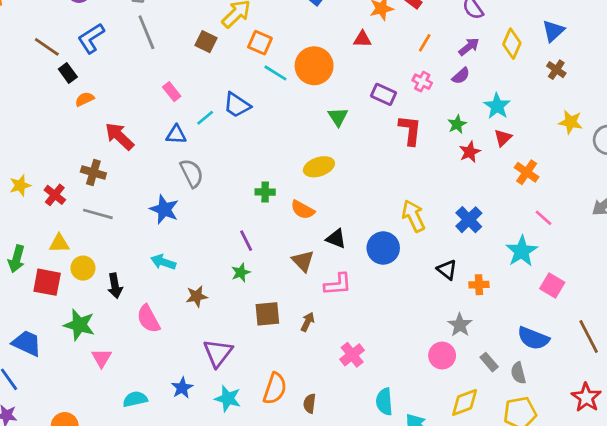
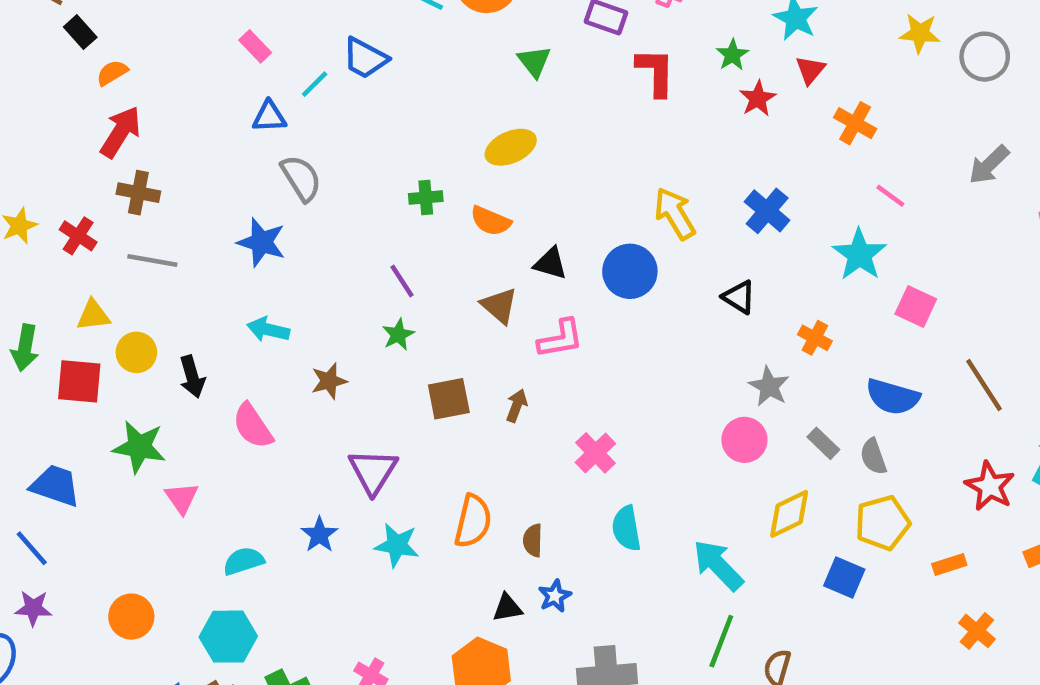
red arrow: (119, 136) -> (121, 132), moved, turned 84
orange cross: (479, 285) -> (815, 338), moved, turned 36
cyan semicircle: (384, 402) -> (626, 528), moved

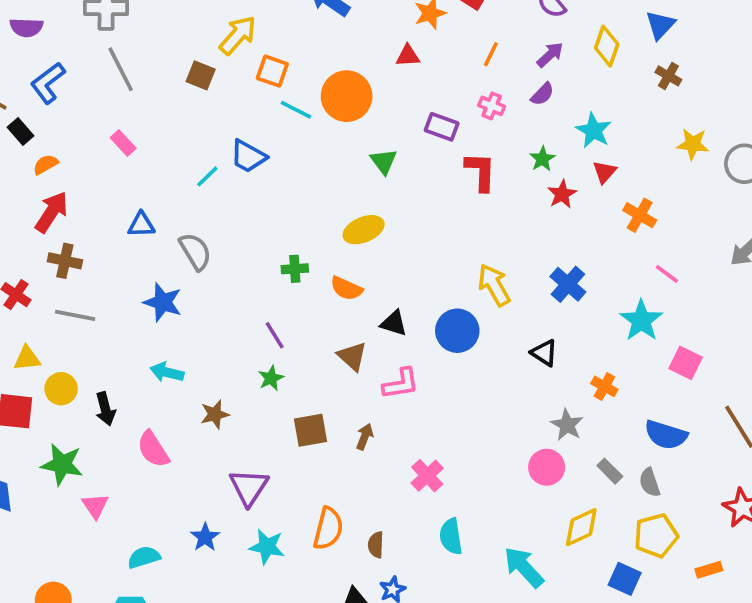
pink rectangle: (255, 46) -> (123, 143), moved
blue triangle: (269, 117) -> (141, 225), moved

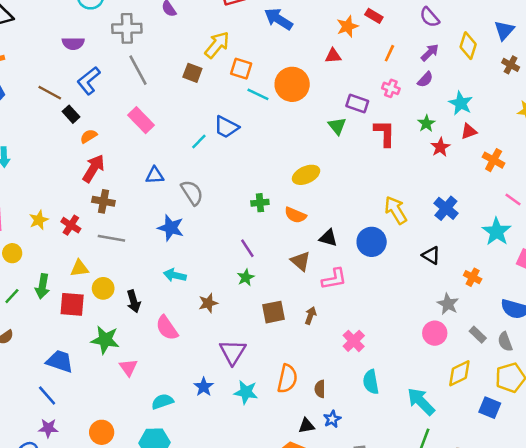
pink rectangle: (123, 143) -> (141, 120), size x1.5
green triangle: (384, 161) -> (337, 126), moved
red triangle: (605, 172) -> (469, 131), turned 30

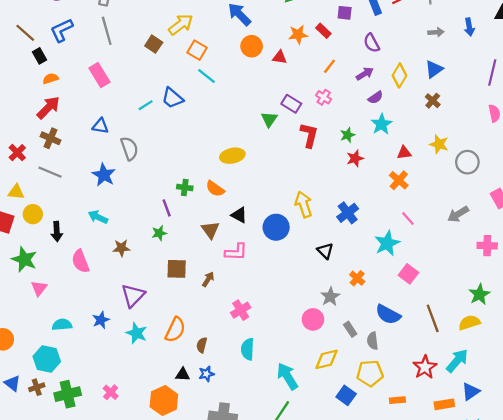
purple semicircle: (425, 79) -> (375, 98), moved
orange circle: (292, 84) -> (252, 46), moved, size x0.7
red triangle: (469, 131) -> (404, 153), moved
green cross: (260, 203) -> (185, 187), moved

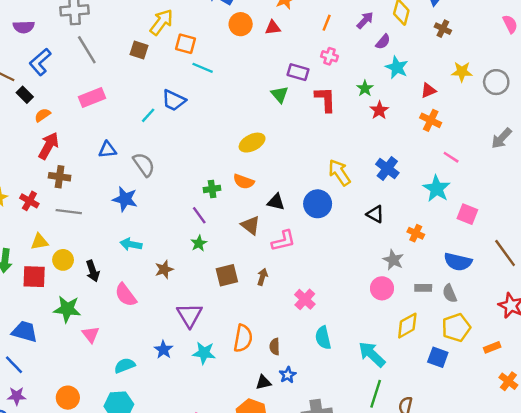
pink rectangle: (99, 75) -> (92, 98), turned -65
gray rectangle: (350, 329) -> (423, 288), turned -40

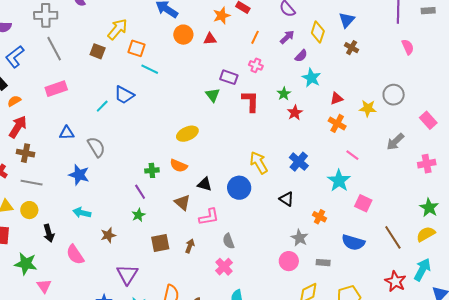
yellow star: (462, 72) -> (368, 108), moved
yellow circle: (63, 260) -> (29, 210), moved
gray semicircle: (450, 293) -> (228, 241), moved

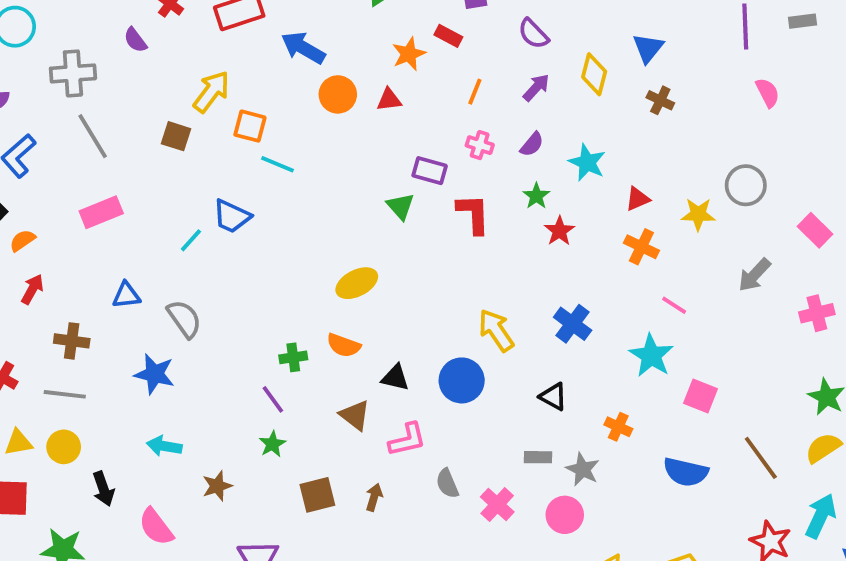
purple semicircle: (301, 56) -> (532, 144), moved
red arrow: (18, 127) -> (32, 289), size x0.7
brown cross: (26, 153) -> (72, 341), moved
gray rectangle: (323, 263) -> (538, 457), moved
pink cross: (224, 267) -> (497, 504), moved

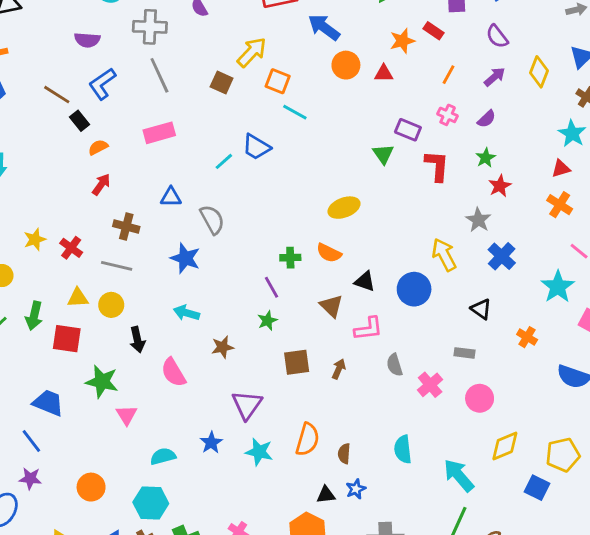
cyan star: (587, 163) -> (572, 134), moved
gray star: (583, 469) -> (478, 220), moved

